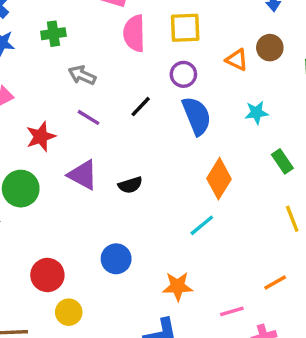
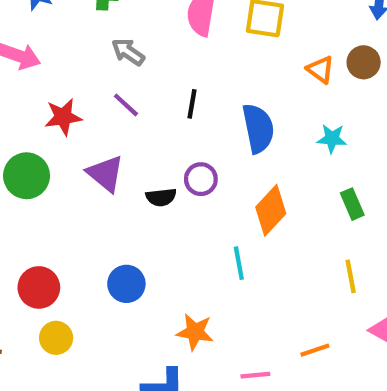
purple circle: (183, 74) -> (201, 179), moved
black line: (141, 107) -> (192, 104), turned -45
cyan line: (202, 225) -> (239, 263), turned -72

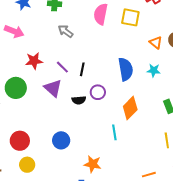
black line: (192, 104) -> (82, 69), moved
purple line: (126, 105) -> (62, 67), moved
cyan star: (332, 139) -> (154, 70), moved

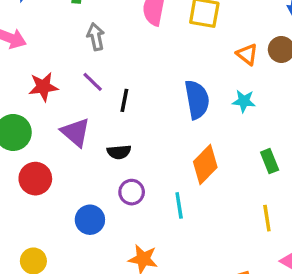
gray arrow: (66, 31) -> (96, 37), turned 42
purple line: (62, 67) -> (93, 82), moved
purple circle: (98, 92) -> (132, 192), moved
red circle: (20, 141) -> (35, 179), moved

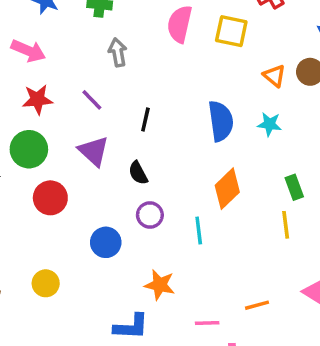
purple line: (93, 82) -> (92, 100), moved
red star: (43, 87) -> (37, 99), moved
black semicircle: (119, 152) -> (138, 173), turned 65
yellow line: (267, 218) -> (286, 225), moved

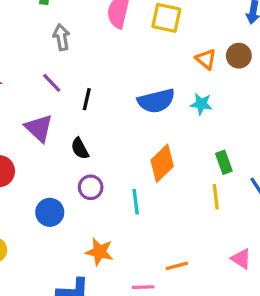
purple line: (92, 100) -> (52, 83), moved
blue semicircle: (221, 121) -> (156, 101), turned 84
orange line: (257, 305) -> (177, 266), moved

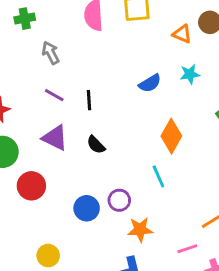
blue semicircle: (156, 101) -> (150, 83), size x0.7
purple circle: (91, 187) -> (119, 200), moved

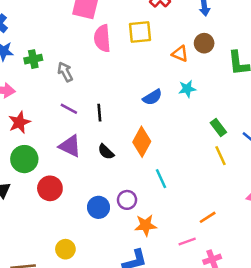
green cross: (25, 19) -> (33, 59), moved
orange diamond: (171, 136) -> (142, 142), moved

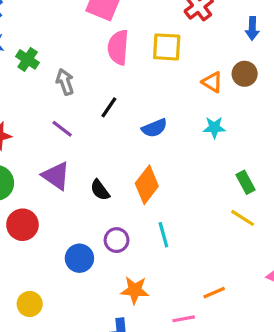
green cross: (33, 59) -> (28, 59), turned 36
blue semicircle: (152, 97) -> (154, 128), moved
black line: (99, 113) -> (109, 107), moved, turned 30
yellow line: (221, 156) -> (243, 218), turned -42
purple circle: (127, 200) -> (117, 240), moved

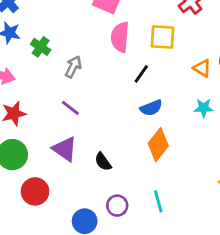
gray arrow: (65, 82) -> (73, 67), turned 45
black line: (109, 107) -> (141, 74), moved
orange diamond: (147, 185) -> (158, 145), moved

